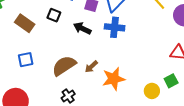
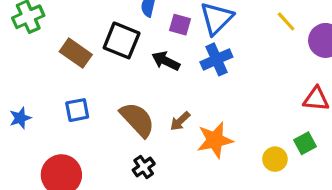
black square: (54, 15) -> (122, 40), size x1.6
blue cross: (115, 27) -> (216, 59), turned -30
brown semicircle: (64, 66) -> (137, 120), turned 80

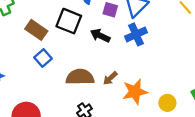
blue square: (77, 110) -> (43, 58), moved, turned -30
brown semicircle: (137, 120) -> (80, 77), turned -48
yellow circle: (275, 159) -> (167, 103), moved

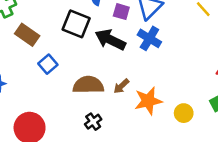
brown rectangle: (36, 30) -> (27, 35), moved
blue cross: (136, 34) -> (149, 38), turned -35
black arrow: (100, 36) -> (110, 40), size x1.4

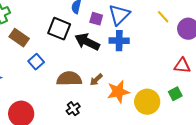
blue cross: (149, 38) -> (119, 41), turned -30
yellow circle: (184, 113) -> (147, 102), size x1.6

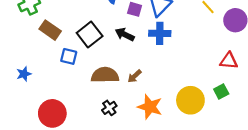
black square: (59, 29) -> (90, 34), moved, turned 30
black arrow: (87, 42) -> (125, 34), size x0.7
blue square: (36, 62) -> (69, 56), turned -35
orange star: (118, 92) -> (150, 107), moved, turned 30

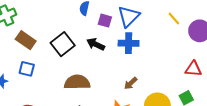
blue square: (69, 56) -> (27, 69), moved
brown arrow: (135, 76) -> (131, 83), moved

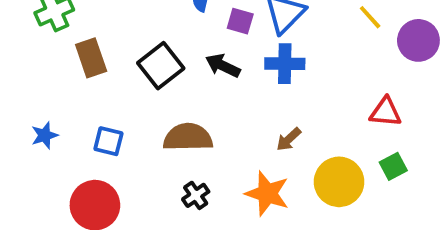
brown rectangle: (26, 40) -> (91, 58), turned 36
blue square: (27, 69) -> (108, 141), moved
red triangle: (193, 69) -> (386, 112), moved

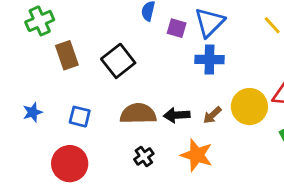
black arrow: (223, 66) -> (177, 115), moved, turned -30
yellow circle: (339, 182) -> (249, 107), moved

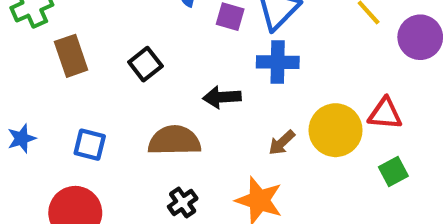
black square: (118, 61) -> (145, 64), size x0.7
black arrow: (177, 115) -> (222, 97), moved

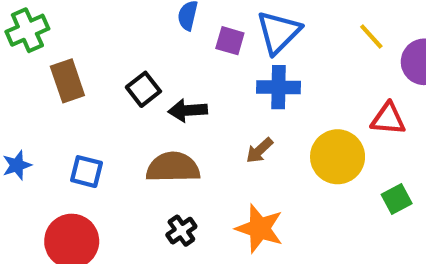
black arrow: (222, 97) -> (188, 110), moved
red triangle: (385, 114) -> (388, 119), moved
brown arrow: (282, 143) -> (259, 150), moved

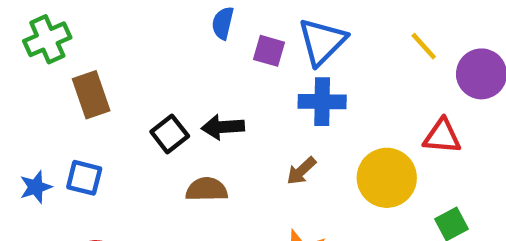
black square: (143, 89) -> (170, 134), moved
brown semicircle: (173, 167) -> (207, 189), size x0.7
blue square: (86, 172) -> (84, 178), moved

